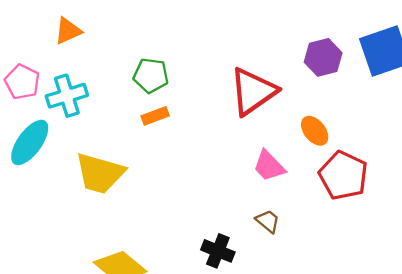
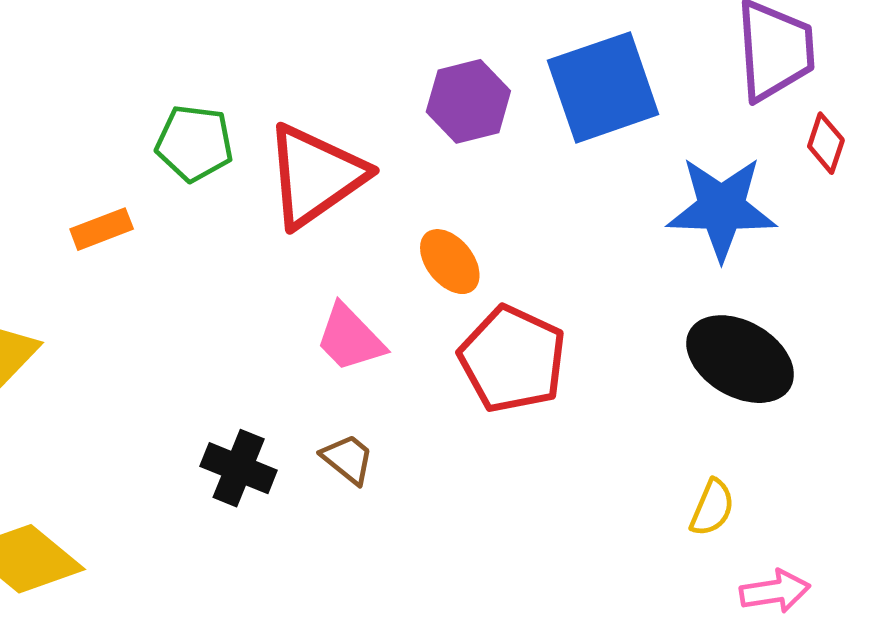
green pentagon: (151, 75) -> (194, 143), moved
black cross: (218, 251) -> (239, 468), moved

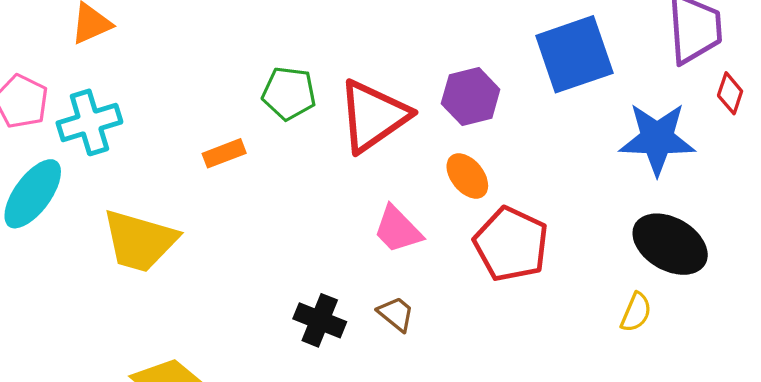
purple hexagon: (468, 101) -> (471, 97), moved
yellow semicircle: (712, 508) -> (636, 312), moved

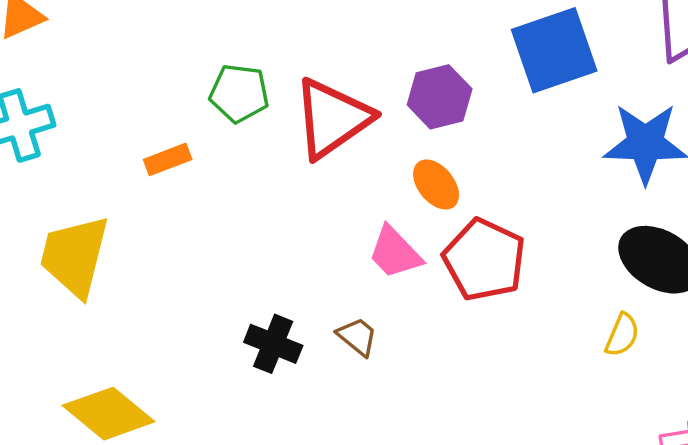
pink trapezoid: (398, 230) -> (395, 253), moved
yellow trapezoid: (140, 241) -> (75, 256), turned 88

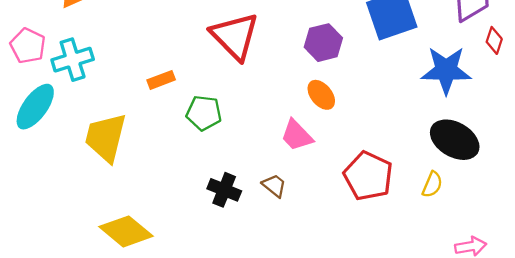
green pentagon: (239, 93) -> (204, 113), moved
red triangle: (332, 118) -> (235, 36), moved, turned -40
red pentagon: (484, 260) -> (368, 176), moved

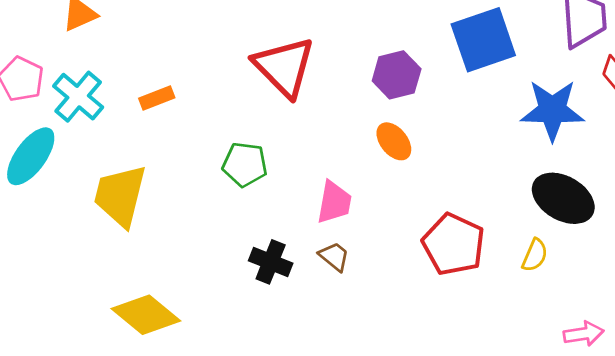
cyan cross: (73, 60) -> (78, 97), turned -33
orange rectangle: (161, 80) -> (157, 98), moved
pink trapezoid: (297, 135) -> (334, 202), moved, turned -126

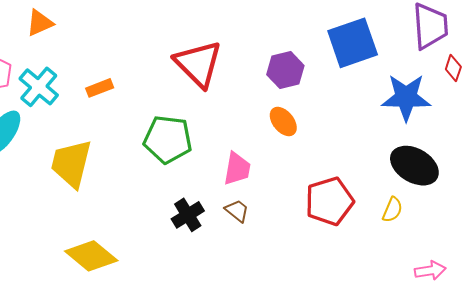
green pentagon: (245, 164) -> (168, 139), size x1.4
red pentagon: (453, 244) -> (329, 201), turned 30
black cross: (271, 262) -> (188, 215), turned 36

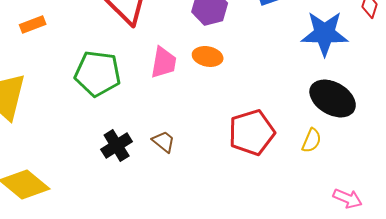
orange ellipse: (283, 122) -> (208, 56), turned -40
pink trapezoid: (237, 169) -> (164, 62), moved
pink arrow: (430, 271) -> (348, 198), turned 32

